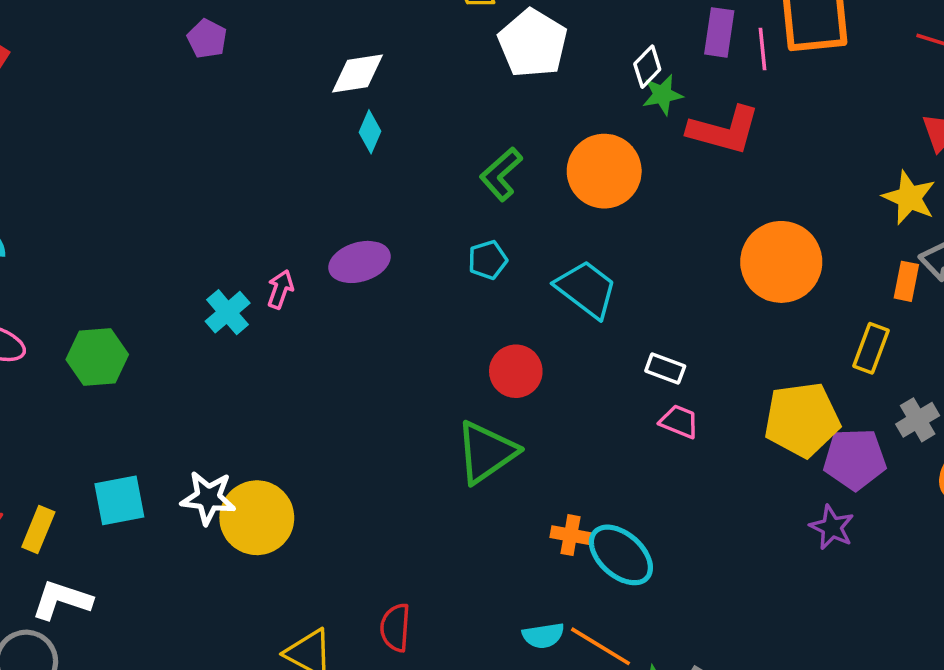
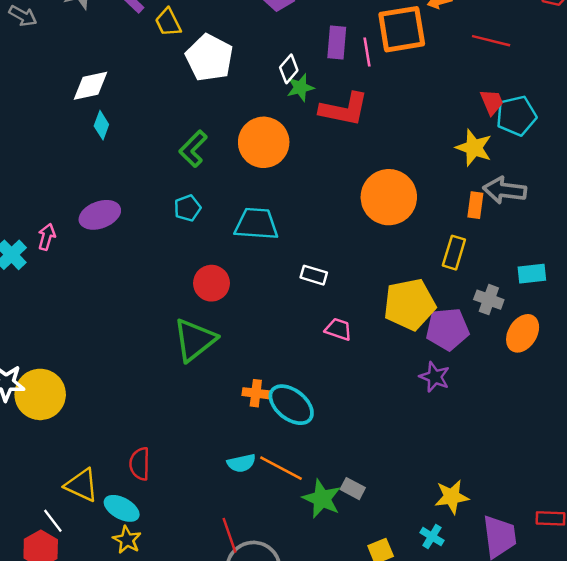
cyan trapezoid: (586, 289) -> (256, 224), turned -30
gray cross: (918, 420) -> (489, 300), turned -36
pink trapezoid: (679, 422) -> (338, 329), moved

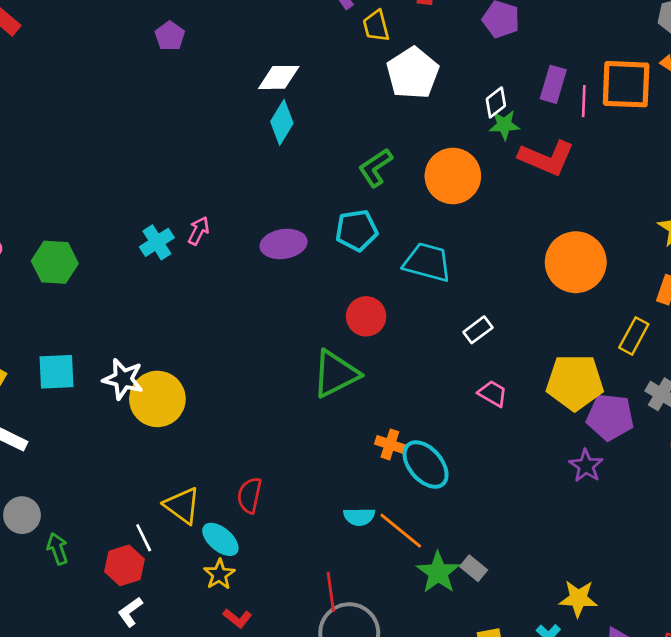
cyan diamond: (101, 125) -> (282, 122), size x1.4
cyan pentagon: (187, 208) -> (357, 230), size x1.4
purple ellipse: (100, 215) -> (284, 244), moved
white rectangle: (314, 275) -> (478, 330), turned -65

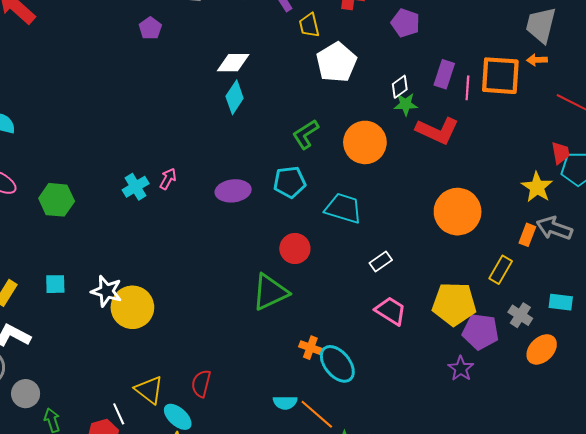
cyan square: (56, 372) -> (55, 284), size x0.7
pink trapezoid: (493, 394) -> (391, 311), size x1.4

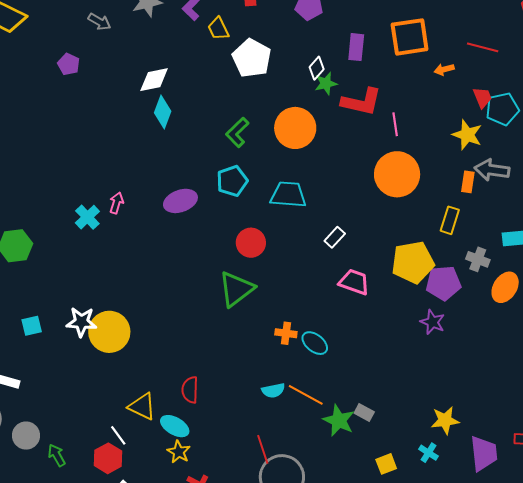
orange arrow: (537, 60) -> (444, 69), moved
pink line: (467, 88) -> (395, 124), moved
cyan ellipse: (337, 364) -> (315, 343), size x0.7

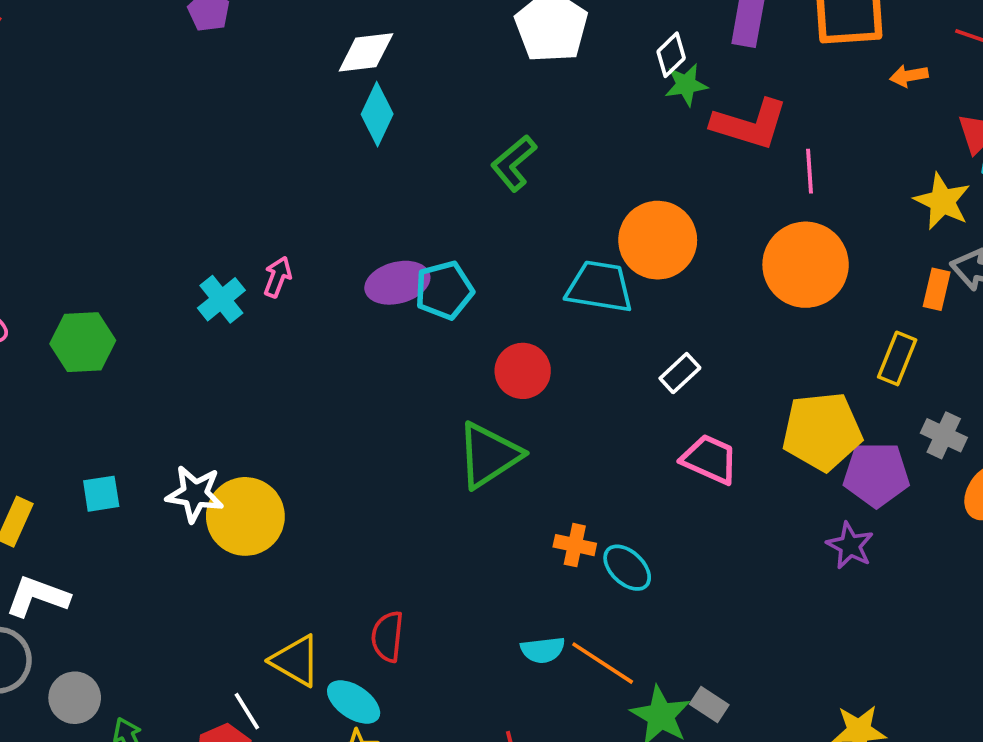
orange circle: (295, 128) -> (658, 240), moved
cyan pentagon: (232, 181) -> (444, 290), moved

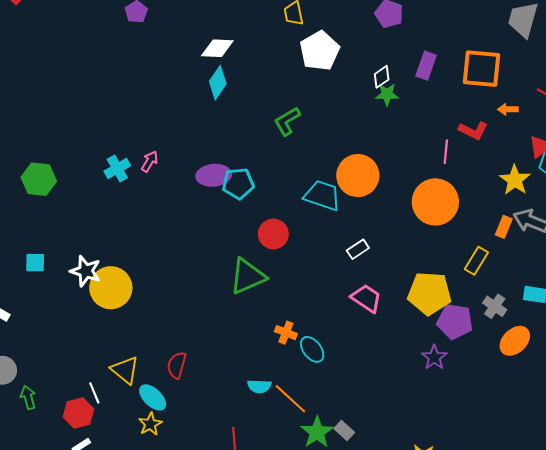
red L-shape: (750, 124) -> (473, 131), moved, size x0.7

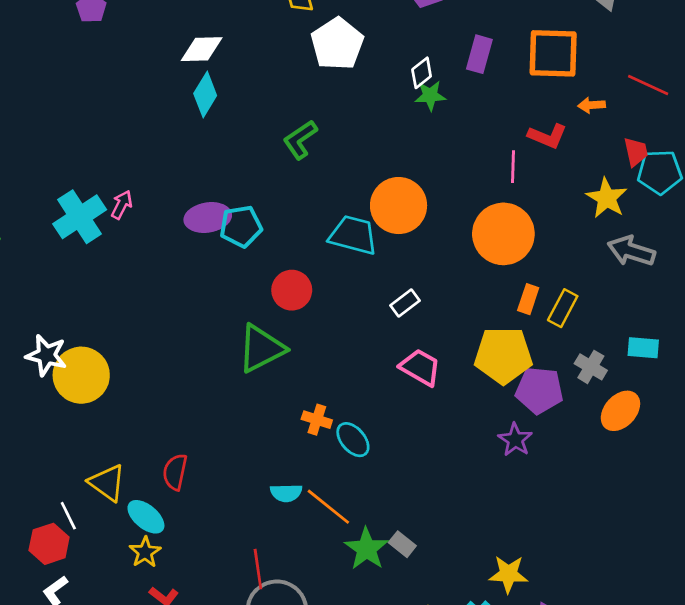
cyan cross: (117, 168) -> (80, 217), size x1.5
orange rectangle: (504, 227) -> (528, 299), moved

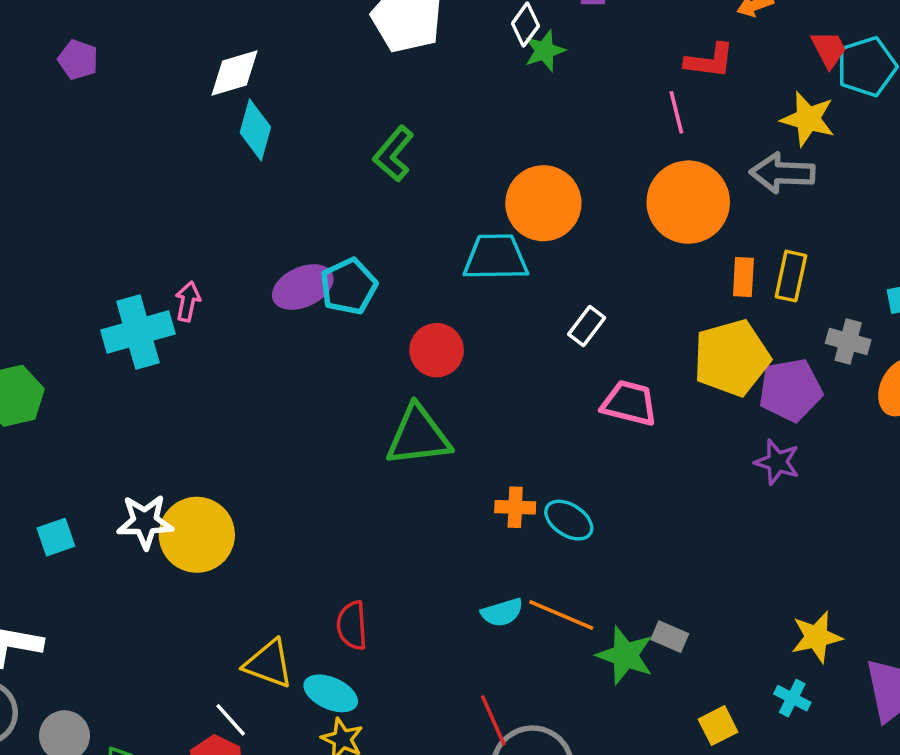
cyan cross: (80, 217) -> (138, 332), turned 33
gray arrow: (631, 251) -> (782, 173), moved
green triangle: (261, 348) -> (418, 436), turned 36

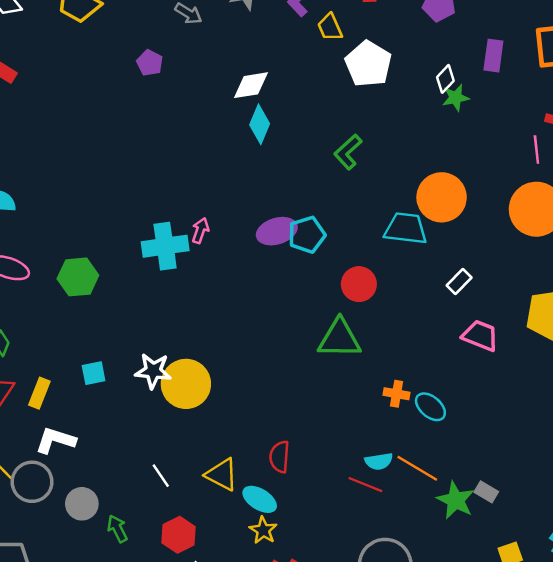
white line: (231, 720) -> (161, 476), moved
red line: (493, 720) -> (365, 485), moved, turned -52

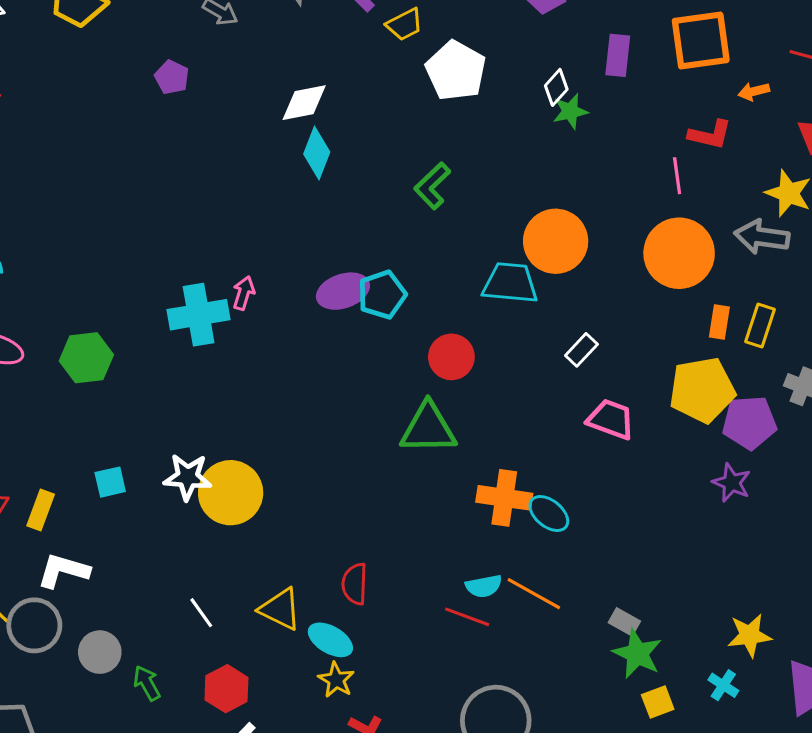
yellow trapezoid: (330, 27) -> (404, 24), turned -92
orange cross: (397, 394) -> (504, 498), size x1.6
green star: (456, 500) -> (637, 654), moved

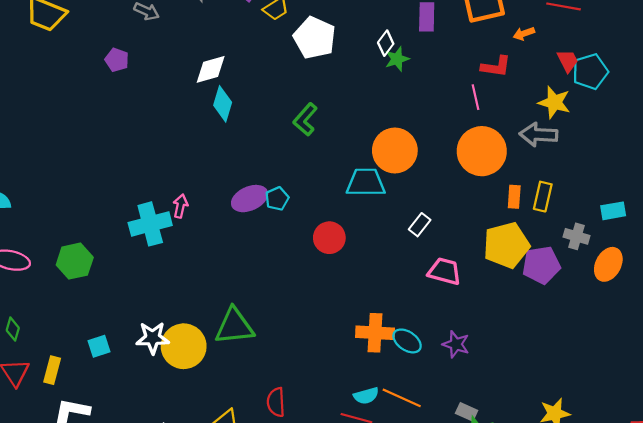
cyan pentagon: (382, 295) -> (277, 199), size x0.7
green triangle: (428, 428) -> (234, 326), moved
purple star: (732, 483) -> (456, 344), moved

